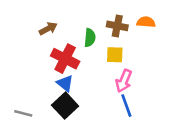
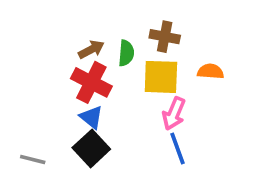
orange semicircle: (146, 22) -> (210, 71), moved
brown arrow: (48, 29) -> (91, 49), moved
yellow square: (115, 55) -> (161, 77), size x1.5

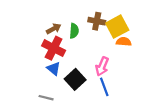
yellow square: (161, 77) -> (117, 27), moved, turned -30
black square: (91, 148) -> (75, 79), moved
gray line: (33, 159) -> (46, 98), moved

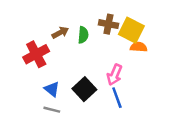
yellow square: (117, 27) -> (131, 30), turned -35
red cross: (54, 48) -> (36, 54), moved, turned 35
blue triangle: (54, 69) -> (52, 89), moved

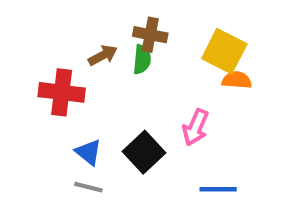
brown cross: (108, 24) -> (150, 35), moved
red cross: (36, 54) -> (62, 92), turned 35
blue line: (117, 98) -> (218, 189), moved, turned -70

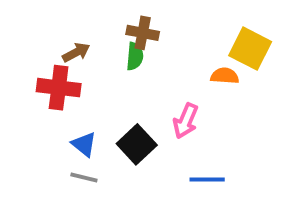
yellow square: (224, 51) -> (250, 49), moved
brown arrow: (103, 55) -> (76, 52), moved

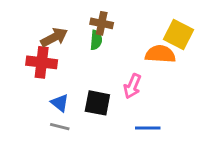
brown arrow: (76, 52) -> (54, 37), size x1.4
orange semicircle: (225, 76) -> (160, 54), size x1.5
black square: (137, 144) -> (97, 103), turned -36

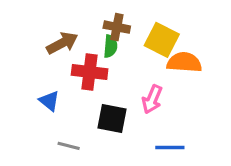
yellow square: (178, 35) -> (162, 40), moved
red cross: (42, 62) -> (90, 72), moved
blue triangle: (60, 103) -> (49, 101), moved

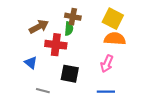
yellow square: (162, 40) -> (113, 19), moved
pink arrow: (152, 99) -> (107, 64), moved

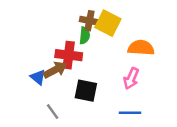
yellow square: (113, 19) -> (108, 23), moved
brown arrow: (39, 27) -> (55, 70), moved
gray line: (43, 91) -> (53, 112), turned 40

